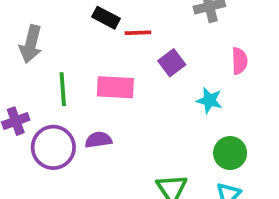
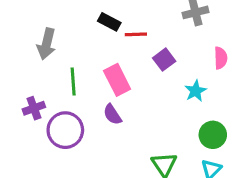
pink rectangle: (115, 87) -> (117, 80), turned 60
cyan star: (209, 100) -> (196, 91), turned 30
purple semicircle: (98, 140) -> (112, 114), moved, turned -115

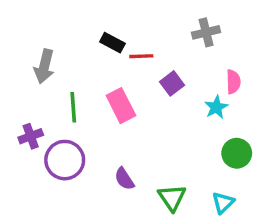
cyan star: (196, 91) -> (216, 107), moved
purple semicircle: (112, 114) -> (124, 179), moved
green circle: (213, 135) -> (237, 153), moved

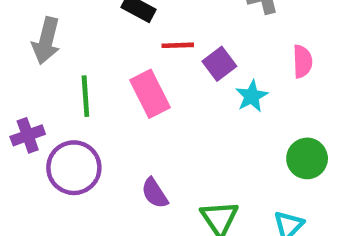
red line: (141, 56) -> (178, 45), moved
cyan star: (216, 107) -> (252, 96), moved

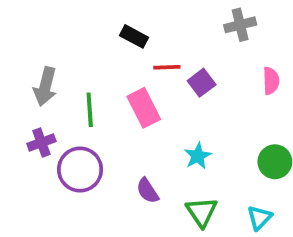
gray arrow: (46, 41) -> (45, 87), moved
cyan star: (252, 96) -> (198, 156), moved

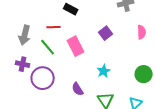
red line: (167, 67) -> (54, 27), moved
green line: (90, 110) -> (48, 47), turned -36
purple cross: (41, 142) -> (23, 64), turned 32

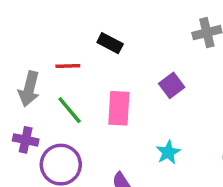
red line: (54, 27) -> (68, 66), moved
pink rectangle: (76, 46) -> (119, 108), turned 30

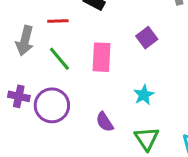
purple cross: (26, 140) -> (19, 96), moved

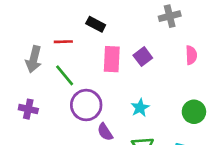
pink rectangle: (102, 57) -> (112, 59), moved
purple circle: (52, 105) -> (86, 105), moved

